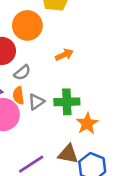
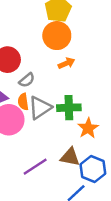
orange circle: (27, 25) -> (57, 36), moved
gray triangle: (36, 102) -> (40, 108), size x1.5

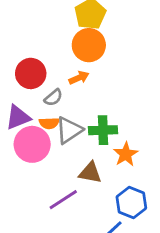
orange arrow: (66, 63) -> (79, 78), moved
orange semicircle: (23, 102) -> (49, 123), turned -84
brown triangle: (70, 157) -> (90, 173), moved

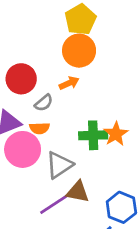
gray triangle: (69, 130) -> (59, 165), moved
orange star: (126, 154) -> (116, 134), moved
brown triangle: (90, 173) -> (78, 192), moved

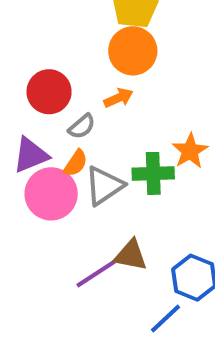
orange semicircle: (40, 128) -> (76, 163), turned -54
orange star: (116, 134) -> (190, 151), moved
gray triangle: (59, 165) -> (104, 186), moved

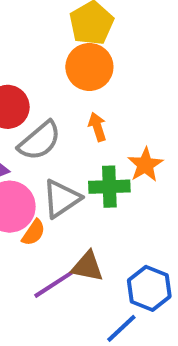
orange arrow: (118, 98) -> (97, 127), moved, turned -84
gray semicircle: (82, 126) -> (40, 141), size x1.6
orange semicircle: (76, 163) -> (34, 233), moved

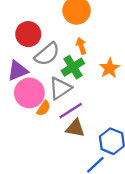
green cross: (109, 187) -> (73, 67), moved, turned -30
purple line: (53, 284) -> (71, 111), moved

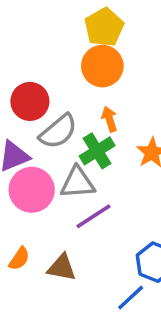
gray triangle: (60, 88) -> (78, 183), turned 30
orange semicircle: (44, 108) -> (19, 259), moved
brown triangle: (75, 128) -> (62, 268), moved

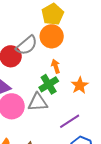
gray semicircle: (58, 131) -> (27, 45), moved
purple line: (94, 216) -> (70, 121), moved

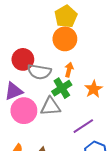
gray semicircle: (27, 45) -> (39, 72), moved, turned 50
orange arrow: (56, 66) -> (69, 70), turned 32

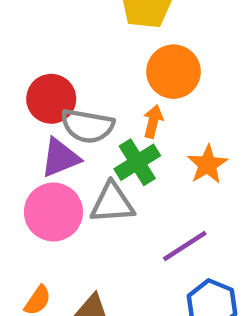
orange circle: (65, 39) -> (173, 72), moved
purple triangle: (14, 91) -> (60, 158), moved

